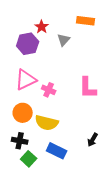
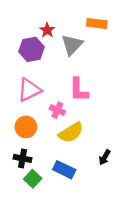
gray triangle: (64, 40) -> (72, 45), size x1.5
pink L-shape: (88, 88) -> (79, 90), moved
pink cross: (49, 90) -> (57, 110), moved
yellow semicircle: (47, 123) -> (71, 133), moved, turned -45

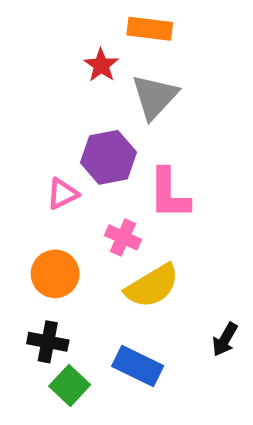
orange rectangle: (97, 23) -> (150, 29), moved
purple hexagon: (32, 49) -> (108, 157), moved
pink triangle: (29, 90) -> (62, 194), size x0.6

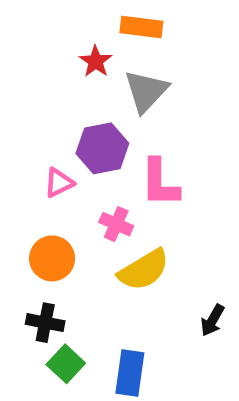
blue rectangle: (138, 366) -> (130, 373), moved, turned 72

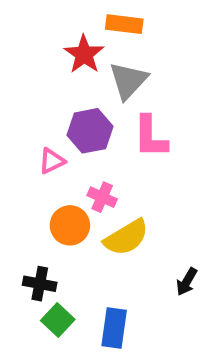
red star: (96, 61) -> (84, 54), size x1.4
pink L-shape: (160, 183) -> (150, 137), moved
orange circle: (52, 258) -> (70, 225), moved

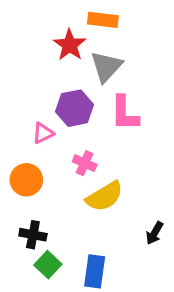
orange circle: (70, 225) -> (26, 180), moved

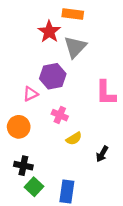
pink L-shape: (125, 113) -> (106, 93), moved
yellow semicircle: (105, 196) -> (74, 139), size x0.6
black arrow: (155, 233) -> (102, 154), moved

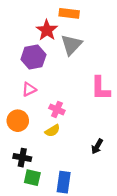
purple hexagon: (53, 76) -> (33, 57), moved
yellow semicircle: (74, 139) -> (52, 131), moved
green square: (34, 187) -> (32, 178), turned -30

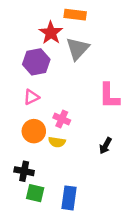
orange circle: (18, 121) -> (34, 131), moved
yellow semicircle: (52, 131) -> (57, 142), turned 40
black arrow: (97, 146) -> (105, 146), moved

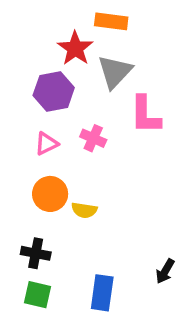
pink L-shape: (109, 96) -> (145, 115), moved
pink cross: (62, 119) -> (93, 138), moved
black arrow: (105, 146) -> (165, 271), moved
green square: (35, 193) -> (37, 295), moved

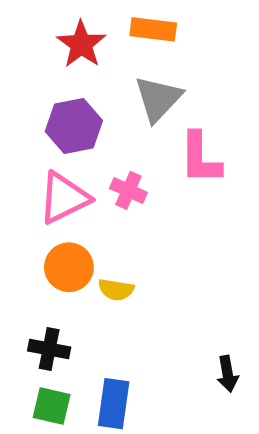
red star: (75, 48) -> (81, 44), moved
pink triangle: (46, 144) -> (64, 198), size x1.6
black arrow: (165, 271) -> (228, 374), turned -40
blue rectangle: (102, 293) -> (114, 404), moved

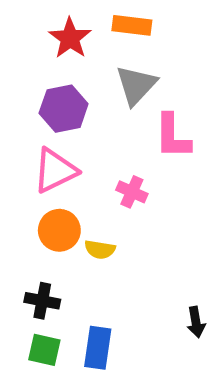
pink cross: (128, 190) -> (132, 192), moved

